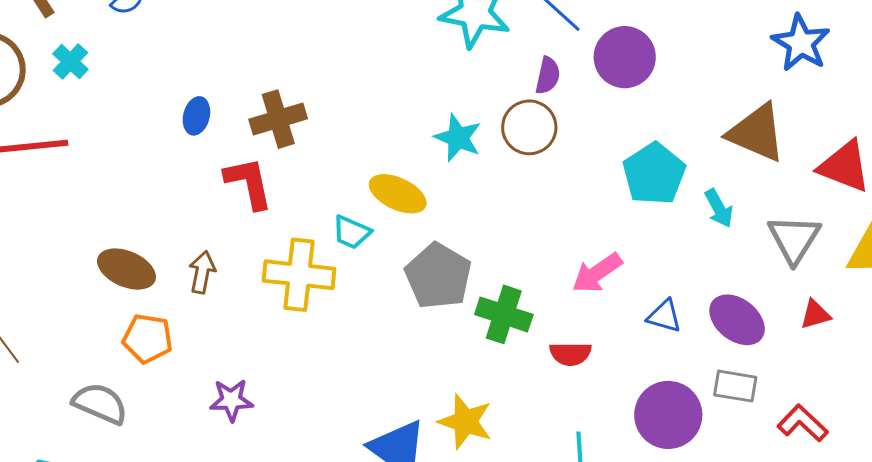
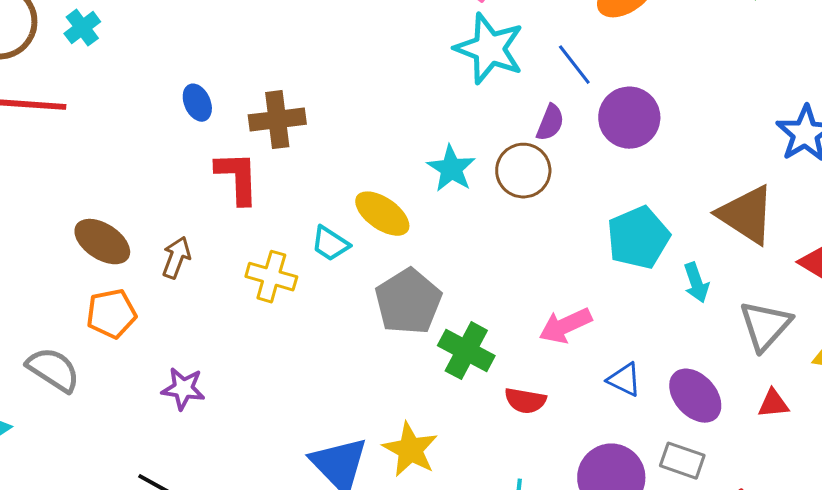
blue ellipse: (196, 116) -> (197, 103), turned -48
yellow cross: (299, 275) -> (271, 277), size x0.7
orange pentagon: (148, 338) -> (111, 314), turned -30

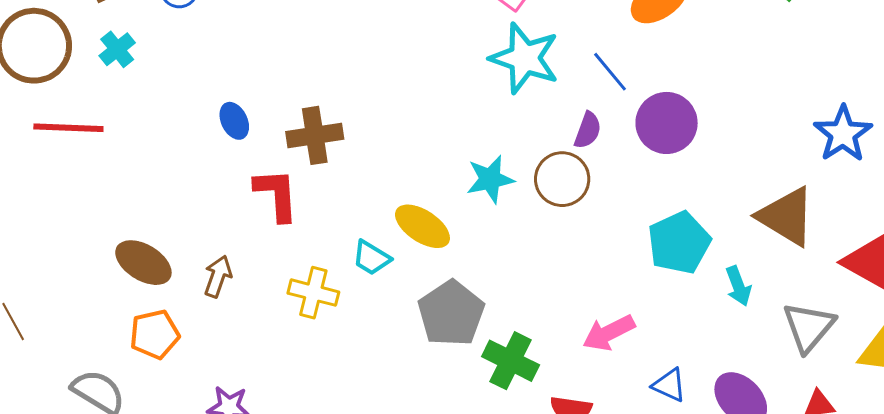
cyan star: (451, 169) -> (490, 179), turned 30

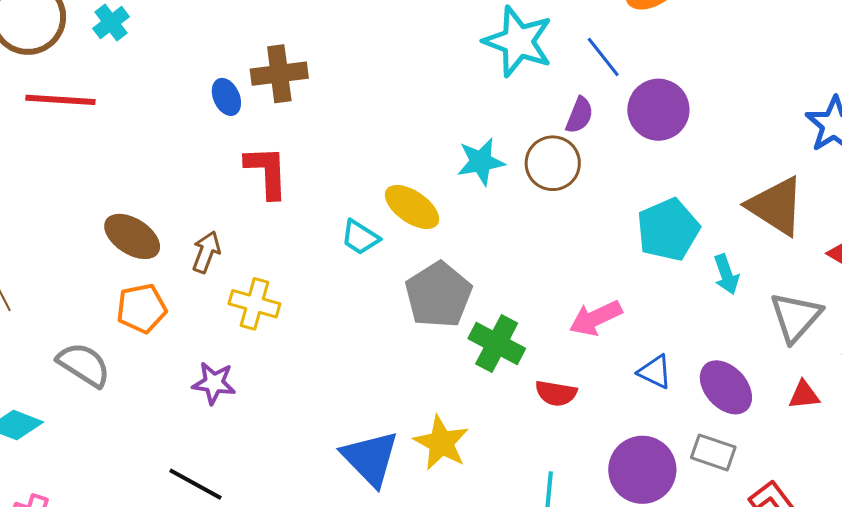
brown cross: (315, 135) -> (279, 74), moved
yellow cross: (313, 293) -> (254, 304), moved

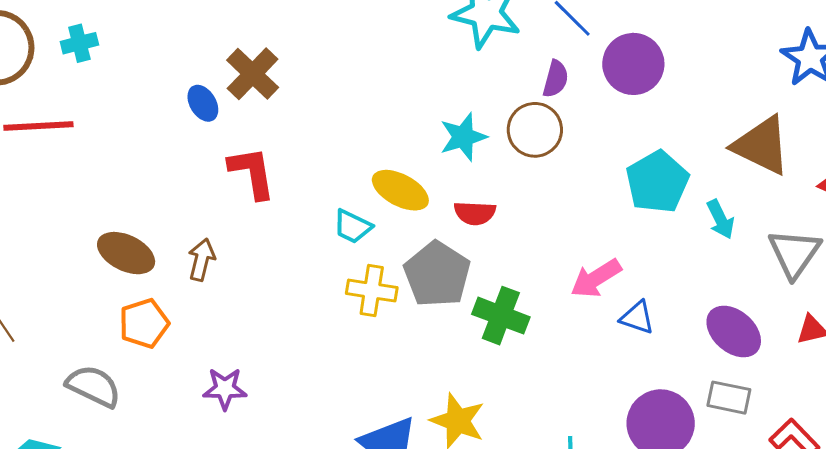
cyan cross: (111, 23) -> (79, 43), turned 30
brown cross: (279, 74) -> (253, 74), turned -32
yellow cross: (254, 304) -> (372, 291), moved
blue triangle: (655, 372) -> (637, 317), moved
red semicircle: (556, 393) -> (475, 213), moved

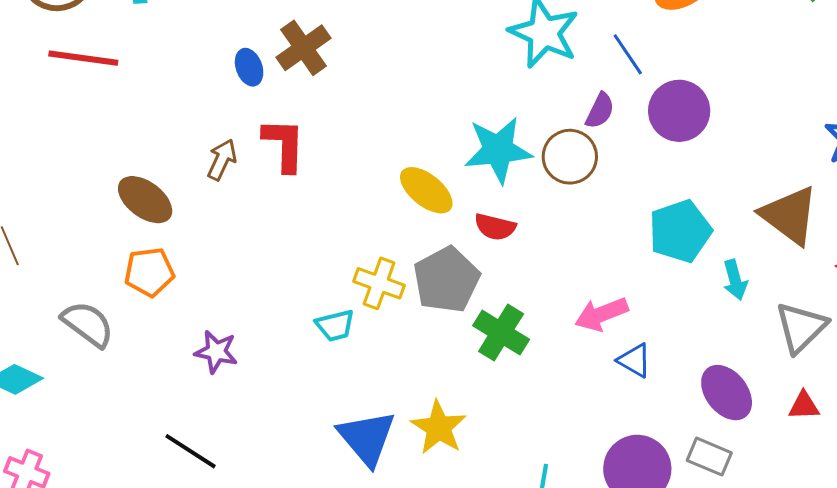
cyan star: (463, 137) -> (498, 150), size x1.4
cyan trapezoid: (353, 226) -> (335, 325), moved, turned -51
brown arrow: (201, 260) -> (222, 160), moved

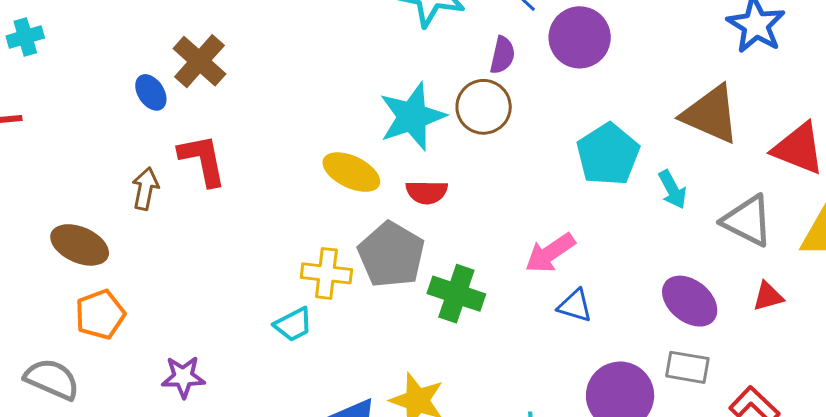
gray triangle: (801, 327) -> (747, 221), turned -36
blue triangle: (634, 360) -> (575, 306), moved

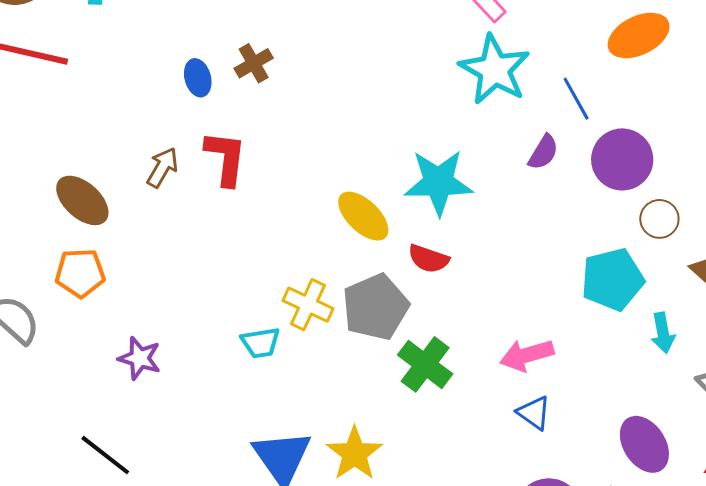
brown cross: (199, 61) -> (254, 63), size x0.7
brown circle: (484, 107) -> (659, 219), moved, size x0.7

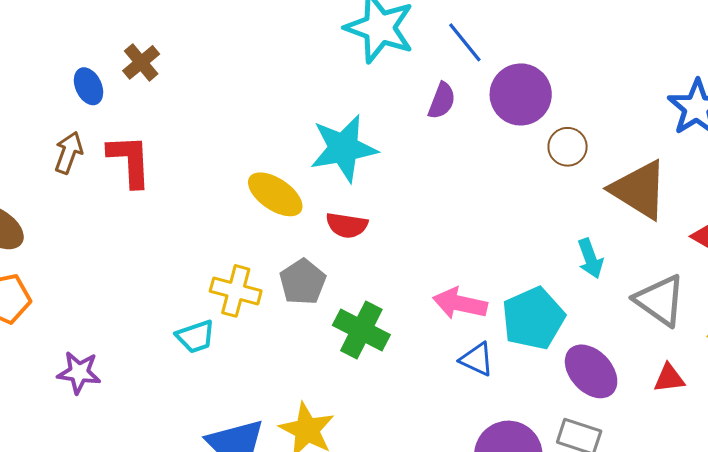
brown arrow: (162, 167) -> (69, 153), moved
cyan pentagon: (613, 279) -> (533, 318), moved
gray pentagon: (375, 307) -> (303, 282), size x0.7
pink arrow: (527, 355) -> (460, 303), turned 38

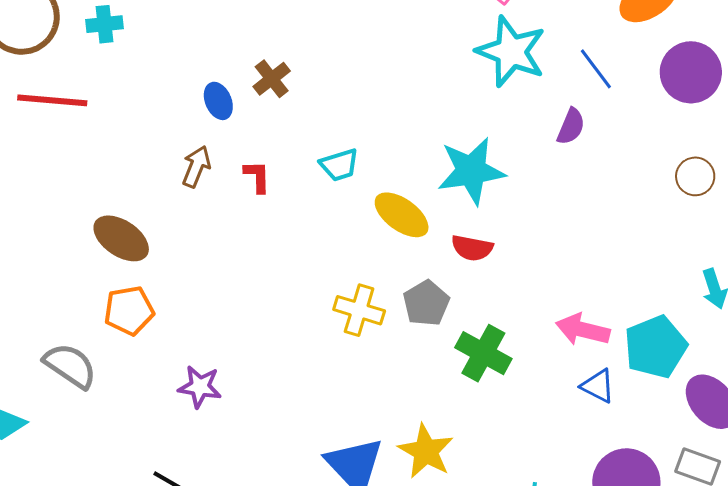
purple circle: (521, 94) -> (691, 72), moved
red L-shape: (130, 161) -> (257, 177), size x0.6
cyan trapezoid: (195, 337) -> (339, 165), moved

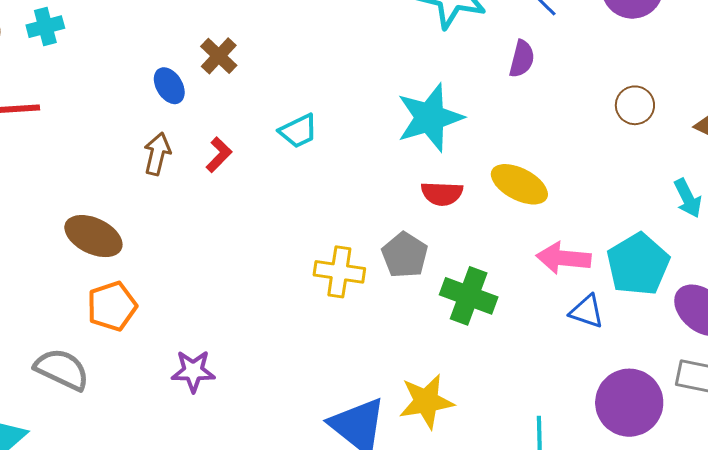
brown circle: (695, 176) -> (635, 105), moved
red L-shape: (257, 177) -> (219, 155), turned 54
yellow ellipse: (402, 215) -> (519, 184), moved
yellow star: (426, 451) -> (426, 401), turned -30

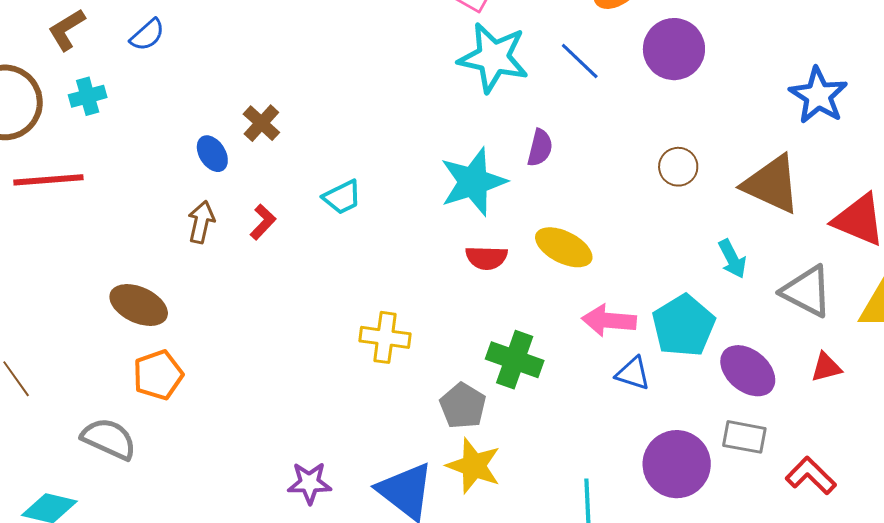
purple semicircle: (522, 59) -> (540, 148), moved
gray pentagon: (405, 255) -> (463, 406), moved
purple star: (193, 371) -> (309, 483), moved
yellow star: (426, 401) -> (474, 466), turned 30

